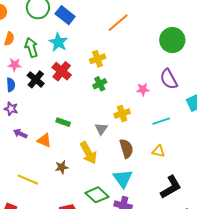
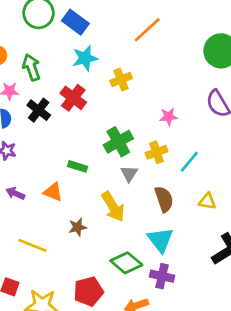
cyan star: (58, 42) -> (85, 58), moved, turned 30
green cross: (100, 84) -> (118, 142), moved, size x1.5
pink star: (143, 89) -> (169, 117), moved
cyan line: (161, 121) -> (189, 162), moved, turned -30
purple arrow: (20, 134) -> (15, 193), moved

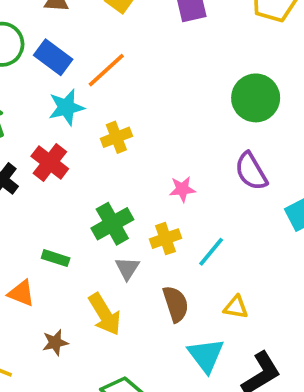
orange line: (147, 30) -> (106, 70), moved
cyan triangle: (160, 240) -> (206, 355), moved

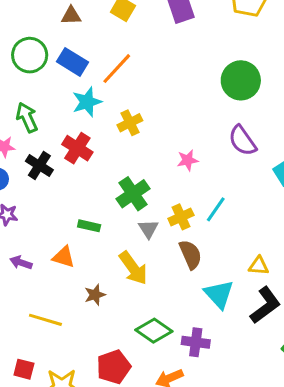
yellow cross: (166, 239) -> (181, 217), moved
yellow triangle: (236, 307) -> (259, 266), moved

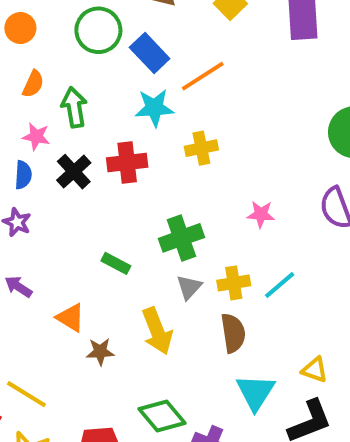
red cross: (77, 148) -> (127, 163), turned 36
orange triangle: (64, 257) -> (71, 318), moved
yellow line: (45, 320) -> (26, 394), moved

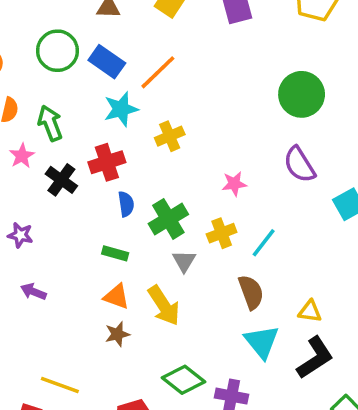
pink star: (36, 136) -> (22, 156), turned -30
blue semicircle: (23, 175) -> (126, 204), moved
yellow cross: (234, 283) -> (222, 233), moved
orange triangle: (71, 318) -> (116, 296), moved
brown semicircle: (233, 333) -> (251, 292), moved

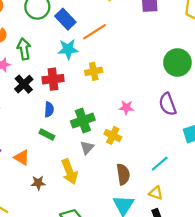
blue semicircle: (126, 204) -> (49, 109), moved
yellow cross: (222, 233) -> (113, 135), turned 35
cyan line: (264, 243) -> (160, 164), moved
orange triangle: (116, 296) -> (22, 158), moved

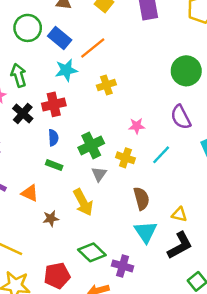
yellow cross: (94, 71) -> (106, 85), moved
cyan line: (160, 164) -> (161, 155), moved

